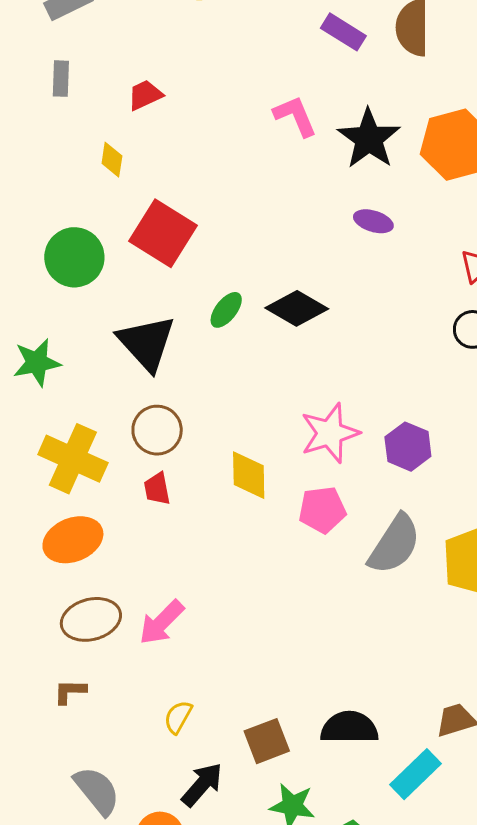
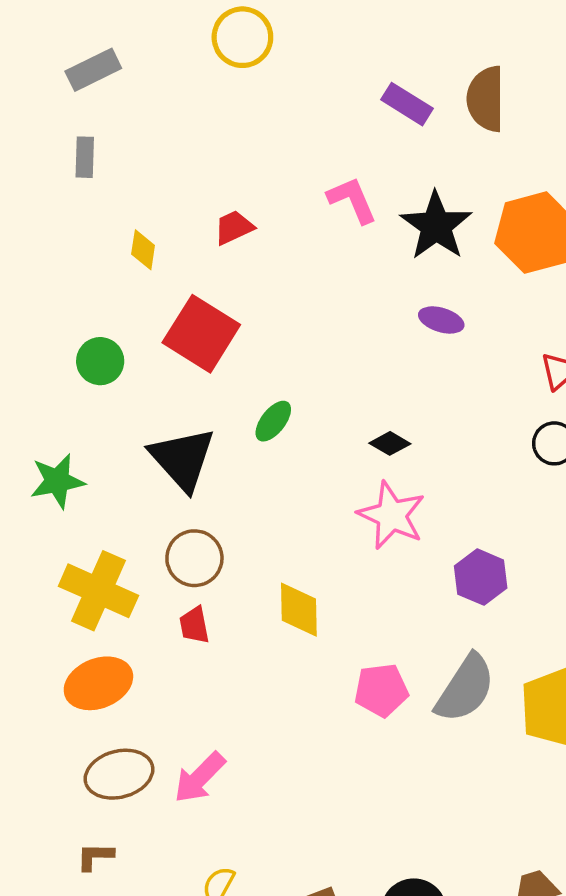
red trapezoid: (145, 95) -> (234, 227), moved
green circle: (74, 257) -> (100, 361), size x0.7
black diamond: (297, 308) -> (390, 443), moved, size x0.6
pink star: (330, 433) -> (392, 515), moved, turned -30
pink pentagon: (322, 510) -> (381, 690), moved

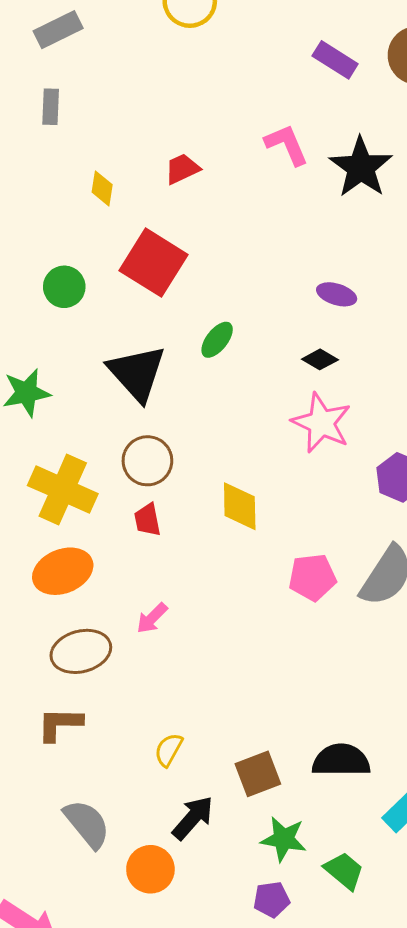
purple ellipse: (441, 320) -> (337, 294), moved
pink arrow: (200, 778) -> (152, 618), moved, size x0.7
brown L-shape: (95, 856) -> (60, 724), size x1.4

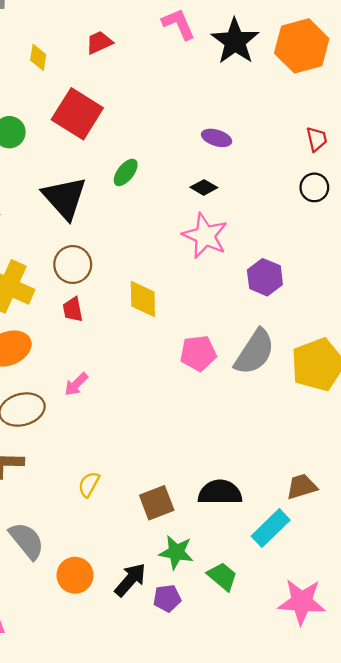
black arrow: (193, 818) -> (130, 580), moved

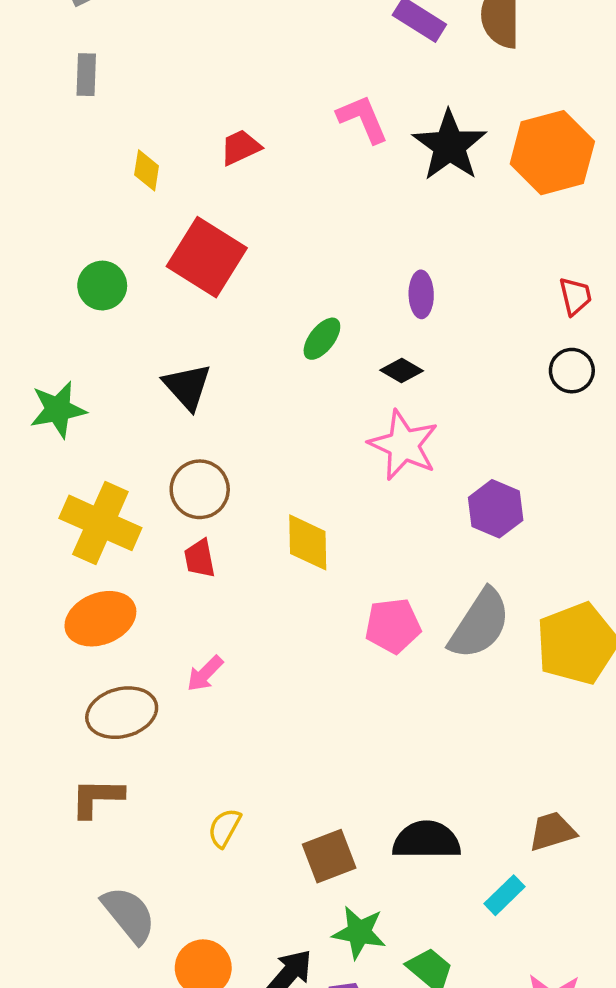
purple ellipse: (217, 138) -> (421, 294), turned 72
green ellipse: (126, 172) -> (322, 339), moved
black triangle: (65, 198) -> (187, 387), size x0.7
cyan rectangle: (271, 528) -> (504, 895), size x0.7

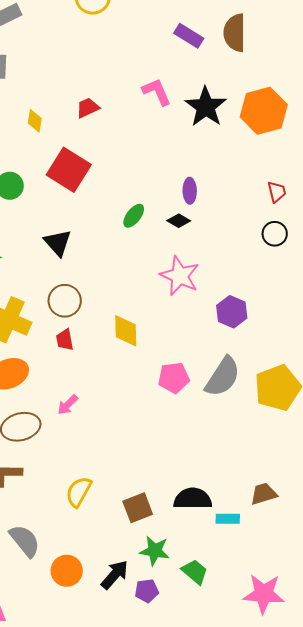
black diamond: (402, 371) -> (179, 221), moved
yellow semicircle: (224, 828) -> (79, 492), size x1.4
cyan rectangle: (504, 895) -> (228, 519), moved, turned 45

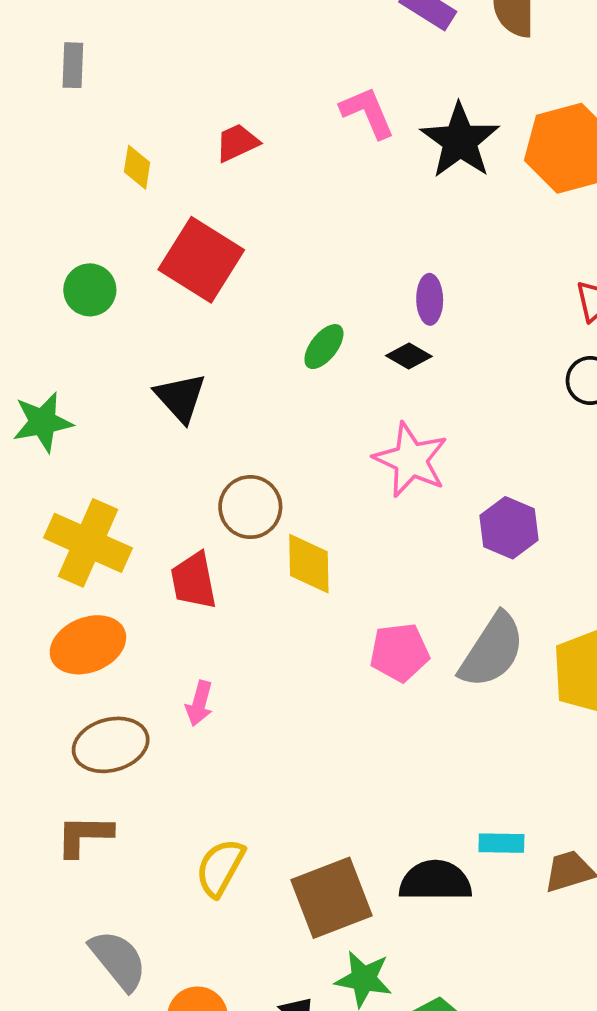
brown circle: (65, 301) -> (250, 507), moved
red trapezoid: (65, 340) -> (194, 581), size x1.4
pink arrow: (68, 405) -> (199, 703), turned -30
brown square: (138, 508) -> (332, 898), size x1.4
cyan rectangle: (228, 519) -> (501, 843), moved

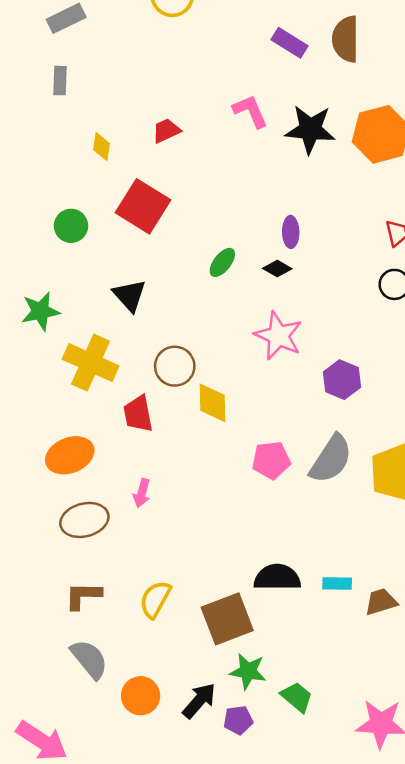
black star: (460, 141) -> (310, 129), turned -30
yellow cross: (88, 543) -> (91, 363), moved
brown L-shape: (84, 836) -> (83, 596), moved
black semicircle: (435, 881) -> (277, 577), moved

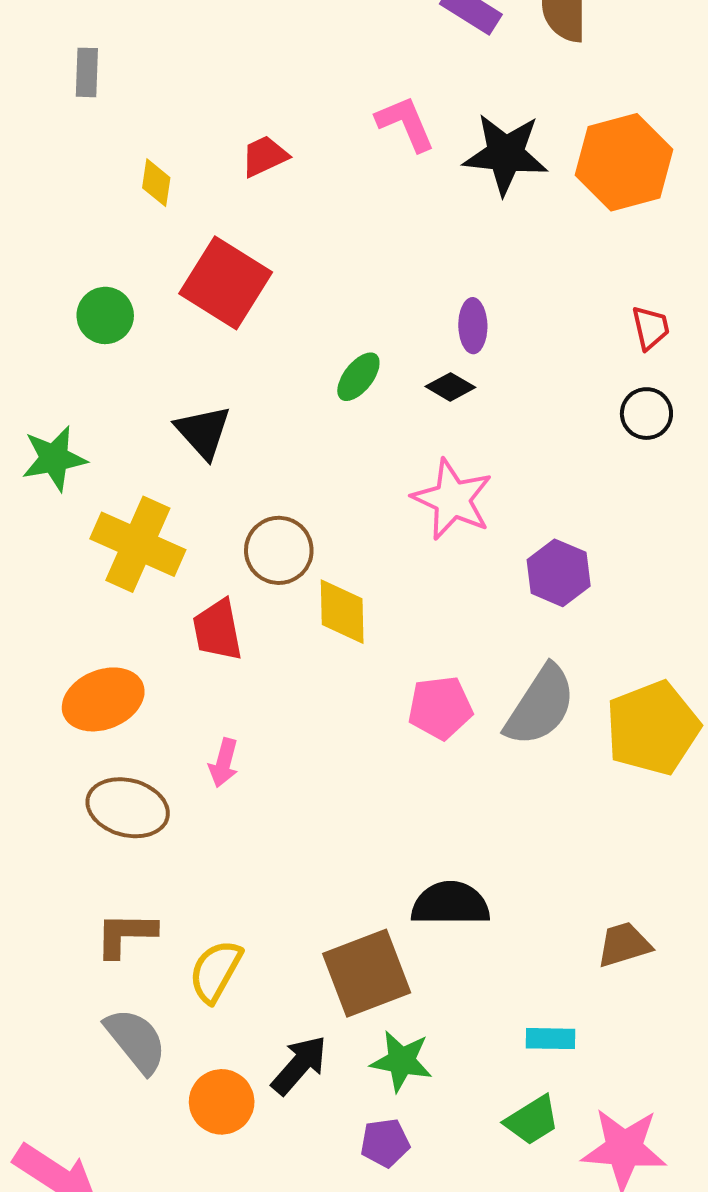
brown ellipse: (84, 520) -> (128, 808), turned 30
cyan rectangle: (337, 583) -> (550, 1039), moved
yellow semicircle: (155, 599) -> (215, 971), moved
green trapezoid: (297, 697) -> (532, 1120), moved, turned 108
black arrow: (199, 701) -> (299, 1065), moved

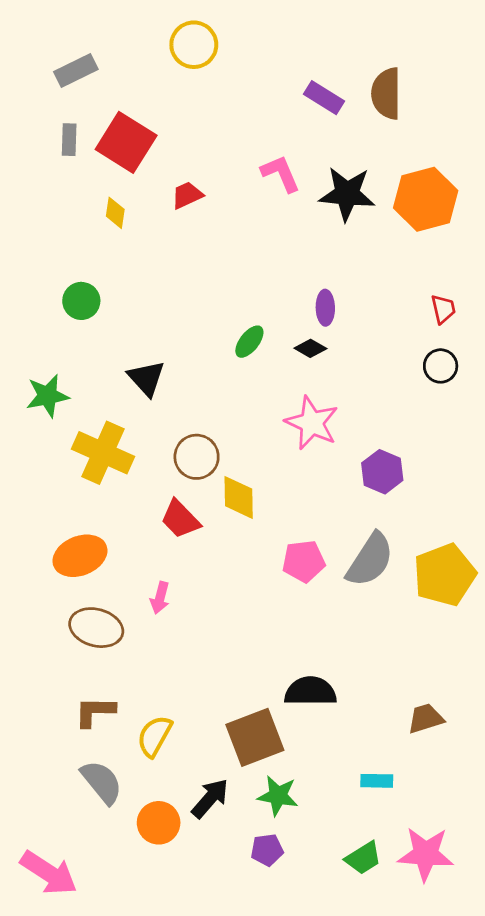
red square: (226, 283) -> (126, 142), moved
red trapezoid: (218, 630) -> (180, 519), moved, turned -33
green trapezoid: (532, 1120) -> (363, 858), moved

